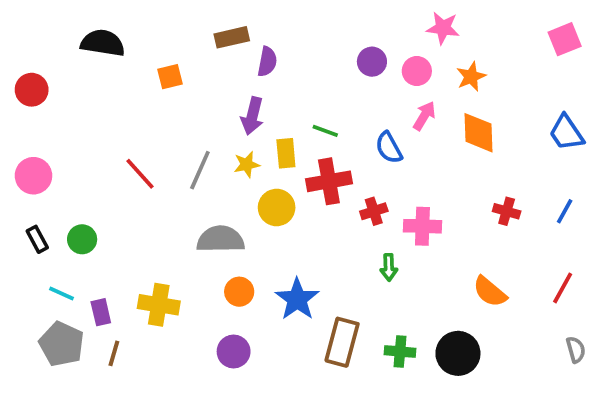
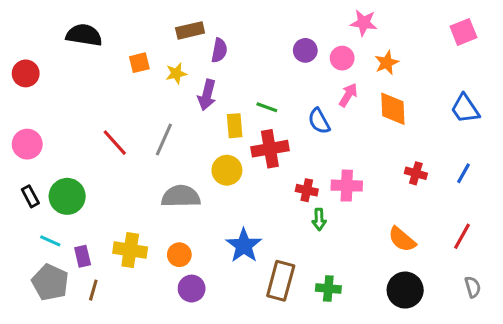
yellow star: (247, 164) -> (176, 73), moved
red cross: (374, 211) -> (307, 190), moved, turned 30
green circle: (82, 239) -> (67, 196), size x1.5
orange circle: (239, 292) -> (179, 255), moved
black circle: (458, 353) -> (405, 290), moved

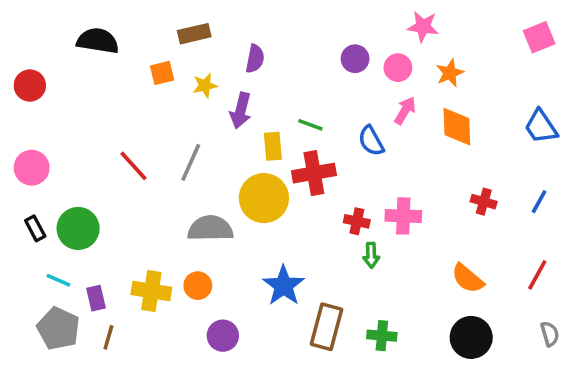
brown rectangle: (190, 30) -> (194, 34), moved
yellow circle: (227, 170) -> (264, 198), size x1.4
orange circle: (179, 255) -> (198, 286), moved

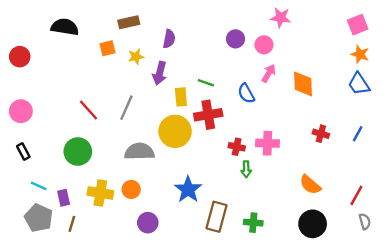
orange star: (450, 73) -> (360, 54), moved, turned -30
green circle: (78, 228) -> (78, 152), moved
red line: (537, 275) -> (356, 195), moved

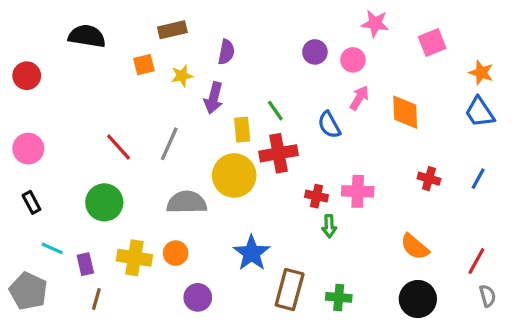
pink square: (358, 25) -> (432, 42), moved
green line: (206, 83) -> (275, 111), turned 35
gray pentagon: (39, 218) -> (28, 291), moved

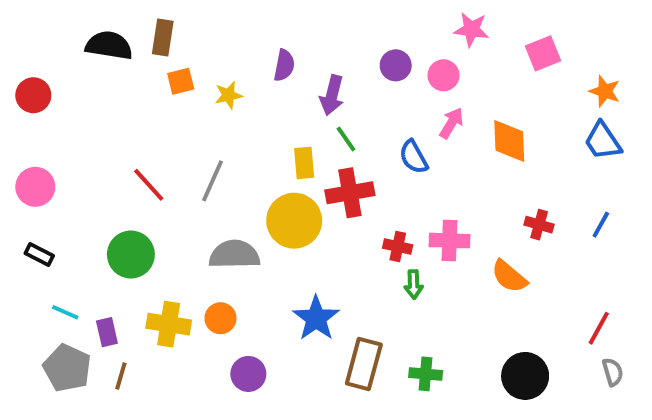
brown rectangle: (172, 30) -> (163, 37), moved, turned -68
purple arrow: (214, 98) -> (332, 95), moved
black rectangle: (31, 202) -> (39, 254), turned -35
orange semicircle: (415, 247) -> (509, 276), moved
gray pentagon: (28, 291) -> (67, 368), moved

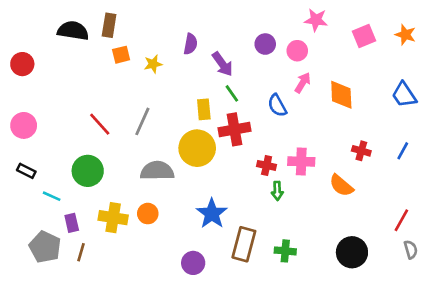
orange star: (605, 91) -> (405, 35), moved
purple arrow: (332, 95) -> (223, 64), turned -50
cyan line: (65, 312) -> (52, 196), moved
purple circle: (248, 374) -> (193, 263), moved

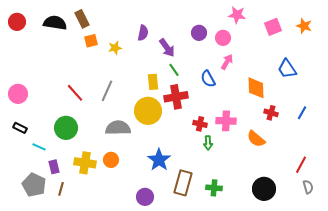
brown rectangle: (109, 25) -> (82, 19), turned -36
red circle: (22, 64) -> (17, 22), moved
orange diamond: (341, 95) -> (256, 88), moved
blue trapezoid: (404, 95) -> (287, 69), moved

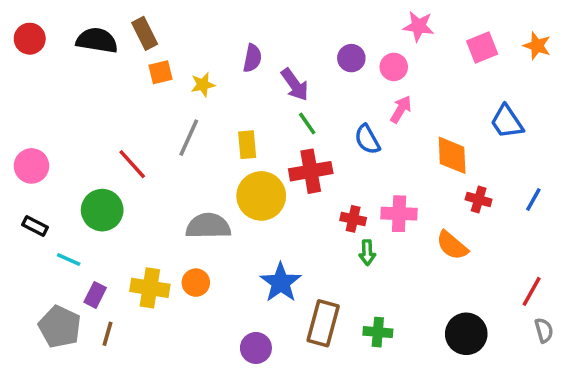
yellow rectangle: (153, 82) -> (247, 145), moved
gray line: (107, 91) -> (189, 138), moved
green circle: (66, 128) -> (102, 210), moved
purple rectangle: (54, 167) -> (95, 295), turned 40

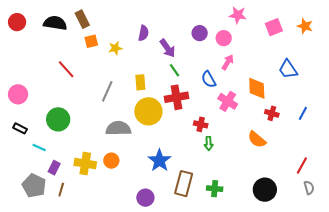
gray line: (189, 138) -> (107, 91), moved
red line: (132, 164) -> (66, 69), moved
pink cross: (399, 214) -> (228, 101), moved, turned 30

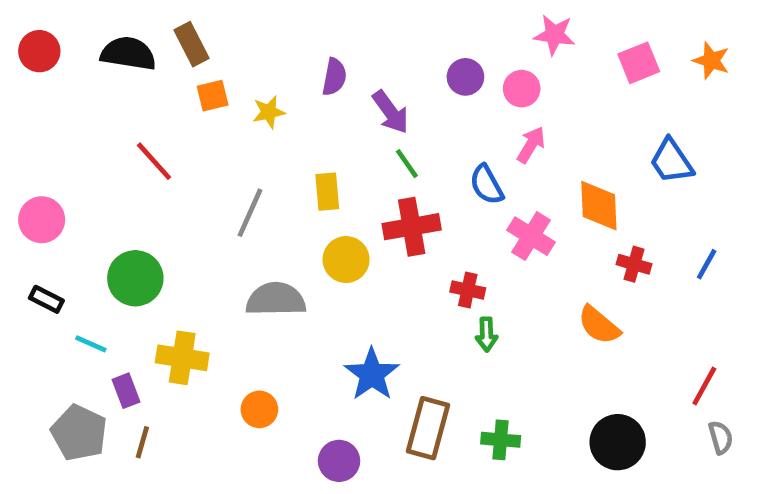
yellow circle: (148, 111) -> (346, 260), size x0.7
orange circle: (111, 161) -> (259, 409), moved
yellow cross: (85, 164) -> (182, 358), moved
purple rectangle: (54, 168) -> (126, 391), turned -48

